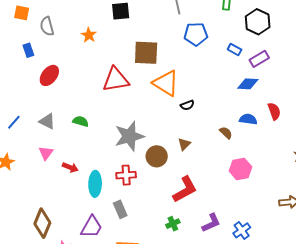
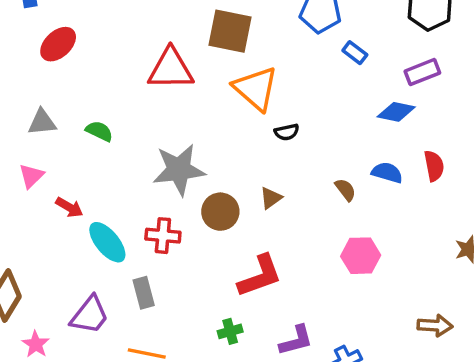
blue rectangle: (235, 49) -> (355, 53), moved
gray triangle: (47, 121) -> (42, 122), turned -42
cyan ellipse: (95, 184) -> (107, 242), turned -50

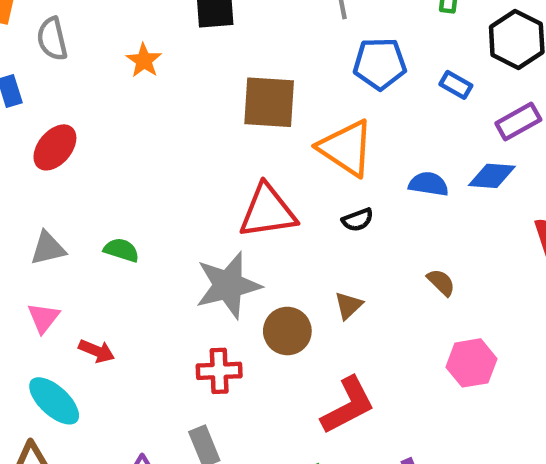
blue rectangle: (355, 53) -> (456, 85), moved
red triangle: (171, 69) -> (268, 211), moved
orange triangle: (256, 89) -> (346, 148), moved
blue semicircle: (387, 173) -> (429, 184), moved
cyan ellipse: (107, 242) -> (54, 401), moved

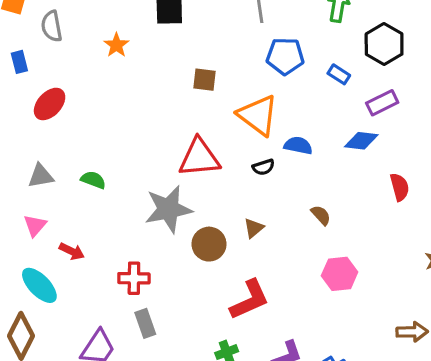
brown square: (269, 102) -> (205, 80), size x0.6
blue semicircle: (429, 184) -> (298, 145), moved
red cross: (219, 371) -> (134, 278), moved

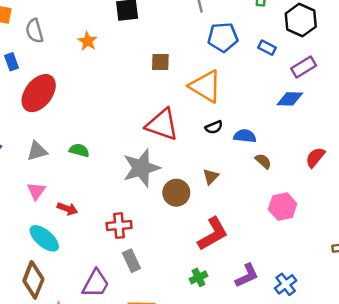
red ellipse: (50, 104) -> (39, 93), size x1.4
blue semicircle: (298, 145) -> (245, 136), moved
red triangle: (199, 158) -> (162, 125), turned 30
red semicircle: (400, 187) -> (315, 157), moved, turned -120

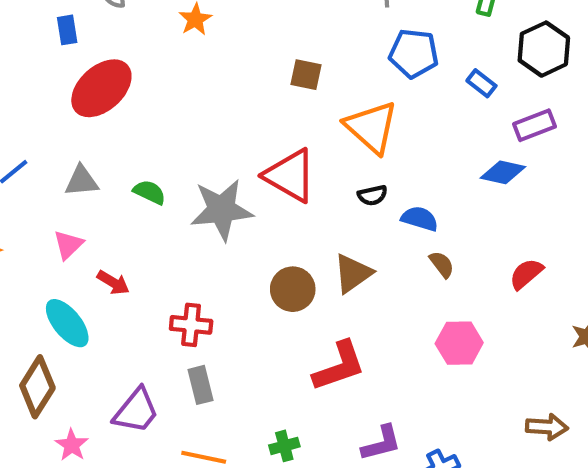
gray star: (141, 168) -> (222, 210), moved
brown triangle: (211, 177) -> (353, 273), size x1.5
green cross: (198, 277) -> (284, 446), moved

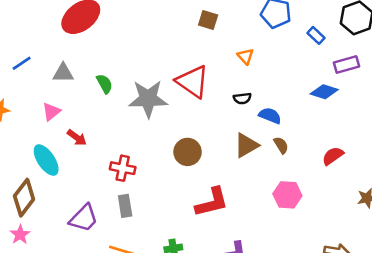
orange triangle: (371, 127) -> (245, 56), size x0.5
green semicircle: (150, 192) -> (105, 84), turned 30
brown triangle: (353, 273) -> (246, 145), moved
pink star: (72, 445) -> (20, 235), moved

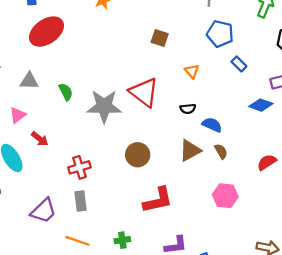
blue rectangle: (316, 35) -> (239, 64), moved
red cross: (123, 168) -> (79, 167), turned -30

